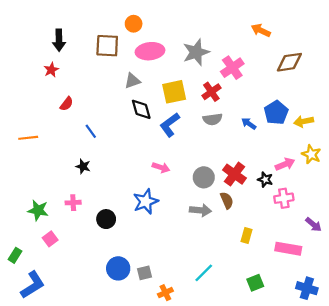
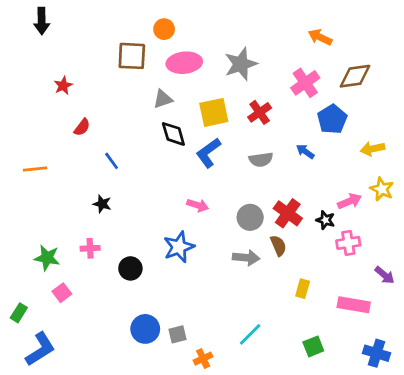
black arrow: (59, 40) -> (42, 21), moved
pink cross: (232, 68) -> (305, 83), moved
blue pentagon: (276, 113) -> (332, 119), moved
gray semicircle: (213, 119) -> (261, 160), moved

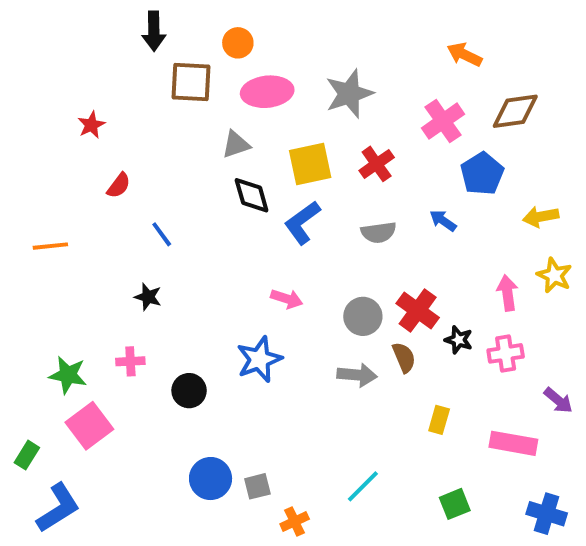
black arrow: (42, 21) -> (154, 31), moved
pink arrow: (350, 201) -> (507, 293), turned -75
black star: (325, 220) -> (459, 340), moved
pink square: (62, 293) -> (89, 426), size x1.6

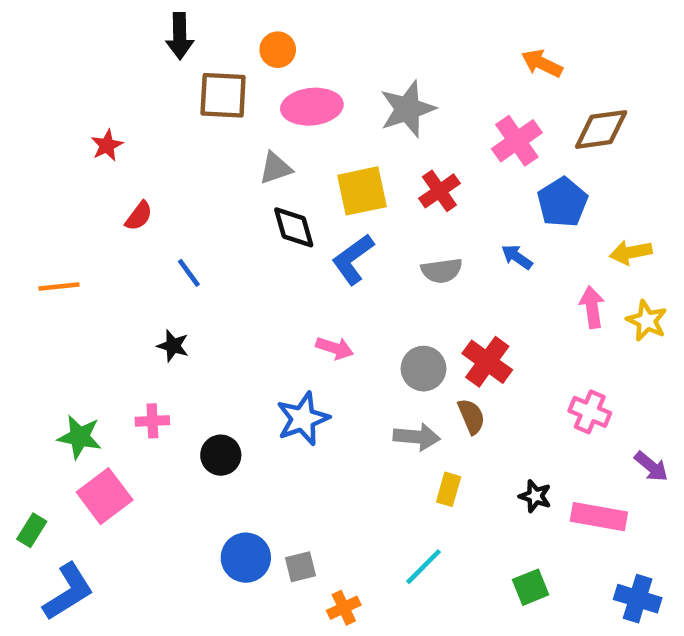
pink arrow: (507, 293) -> (592, 307), moved
black star: (459, 340) -> (535, 496), moved
pink cross: (506, 353) -> (590, 412), turned 32
yellow rectangle: (439, 420) -> (449, 489), moved

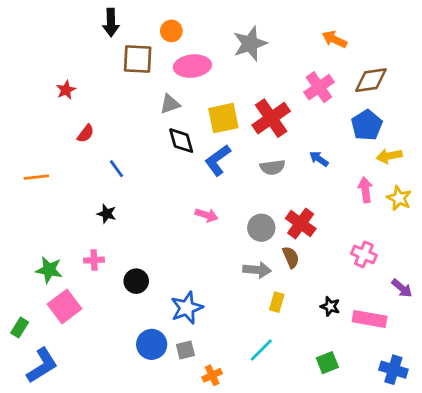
gray star: (408, 109) -> (250, 44), moved
red cross: (439, 191) -> (271, 118), size x1.5
blue pentagon: (562, 202) -> (367, 125), moved
blue star: (303, 419) -> (187, 308), moved

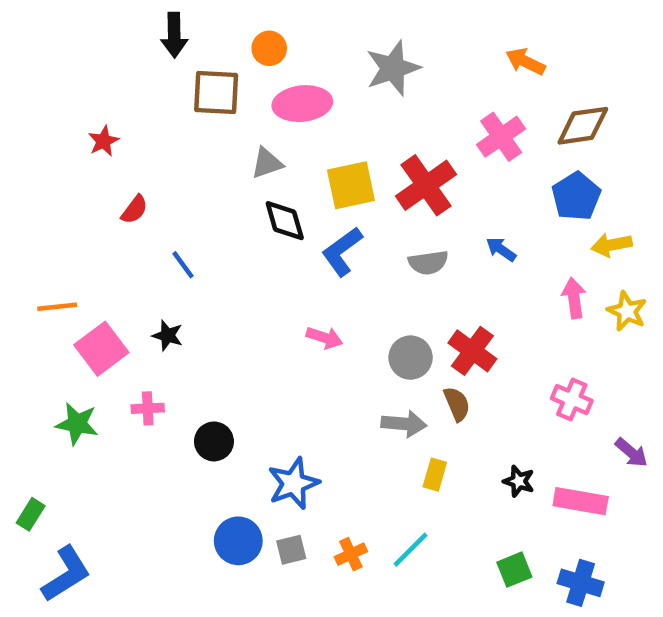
orange line: (36, 177) -> (57, 307), moved
pink square: (65, 306) -> (101, 349), moved
blue cross: (393, 370) -> (581, 583), moved
orange cross: (212, 375) -> (351, 554), moved

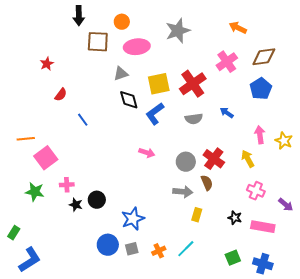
yellow arrow: (611, 245) -> (248, 159), moved, turned 72
black star: (168, 335) -> (76, 205), moved
pink cross: (572, 399) -> (256, 191), moved

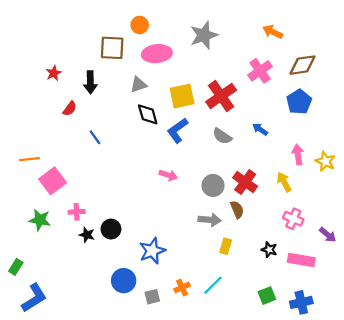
black arrow: (79, 16) -> (90, 82), moved
gray semicircle: (194, 119) -> (222, 136), turned 42
gray square: (132, 249) -> (152, 297), moved
blue cross: (263, 264) -> (301, 302), turned -30

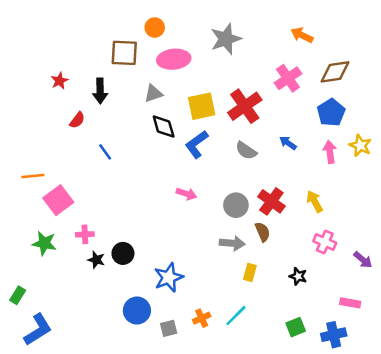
pink arrow: (298, 154) -> (330, 152), moved
yellow star: (325, 161) -> (360, 146), moved
pink rectangle: (301, 260) -> (350, 303), moved, size x0.7

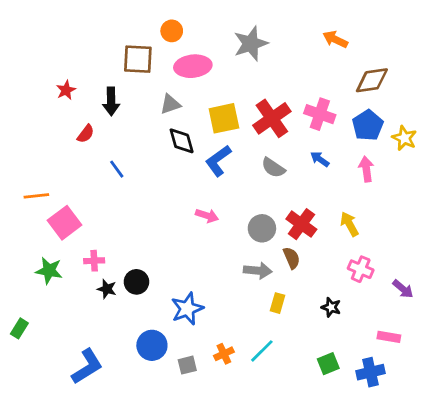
pink cross: (288, 78) -> (320, 114), moved, turned -36
yellow star: (360, 146) -> (404, 138), moved
blue L-shape: (38, 330) -> (87, 366), moved

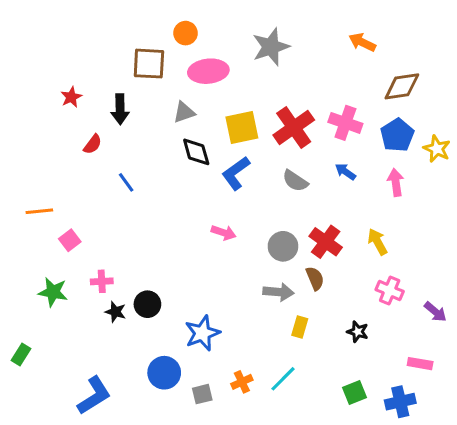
pink square: (65, 223) -> (70, 240), size x0.6

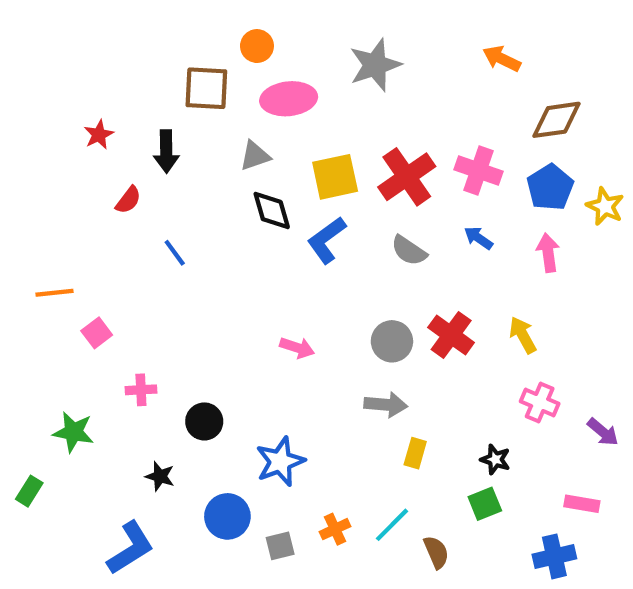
pink arrow: (224, 233) -> (297, 348), moved
brown semicircle: (315, 278) -> (436, 552), moved
green star: (53, 292) -> (73, 432), moved
black star: (115, 312) -> (160, 476), moved
green square: (355, 393) -> (485, 504), moved

